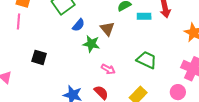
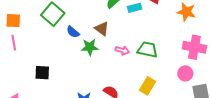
blue semicircle: (78, 25) -> (73, 32), turned 104
pink arrow: (108, 69) -> (122, 50), moved

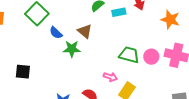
pink arrow: (122, 50) -> (110, 77), moved
pink circle: (185, 73) -> (151, 57), moved

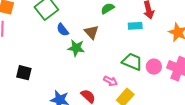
cyan rectangle: (119, 12) -> (135, 26), moved
black square: (23, 72) -> (24, 73), moved

